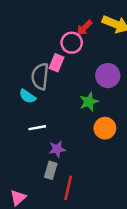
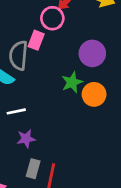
orange circle: (105, 128) -> (94, 94), moved
purple star: (57, 149) -> (26, 139), moved
gray rectangle: (51, 170) -> (33, 169), moved

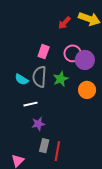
pink circle: (52, 18) -> (73, 53), moved
gray semicircle: (19, 55) -> (39, 77), moved
green star: (72, 82) -> (61, 79), moved

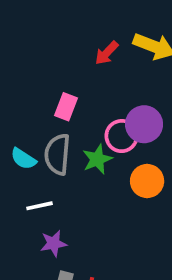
pink circle: (73, 53) -> (122, 136), moved

